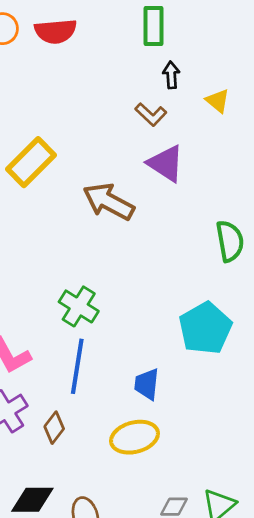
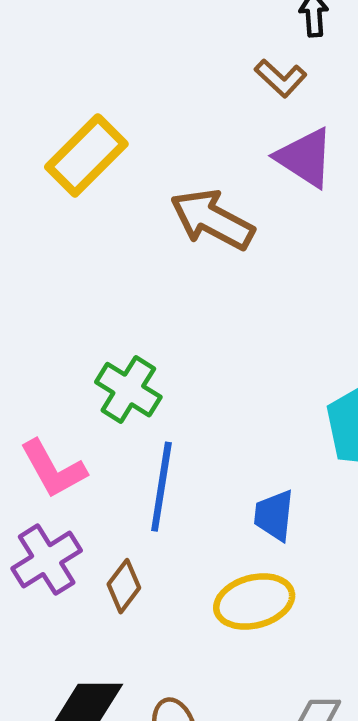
green cross: (79, 306) -> (128, 390), moved

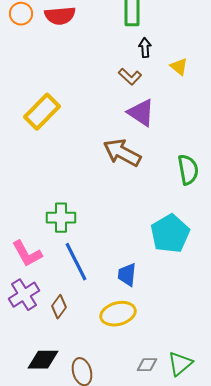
brown arrow: (212, 219) -> (122, 153), moved
green cross: (128, 390) -> (61, 218), turned -32
blue line: (161, 487) -> (76, 262), turned -36

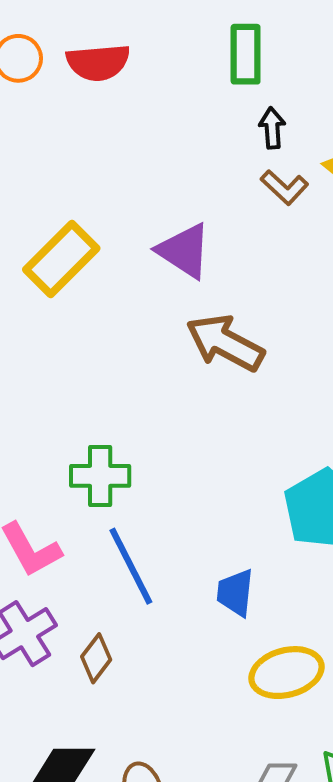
brown L-shape: (130, 77) -> (284, 187), moved
purple triangle: (141, 113) -> (184, 251), moved
yellow ellipse: (118, 314) -> (286, 673), moved

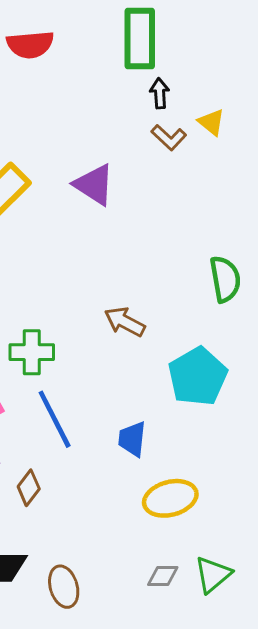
green rectangle: (246, 54) -> (140, 38), size x1.4
brown arrow: (225, 343) -> (125, 322), moved, size x0.7

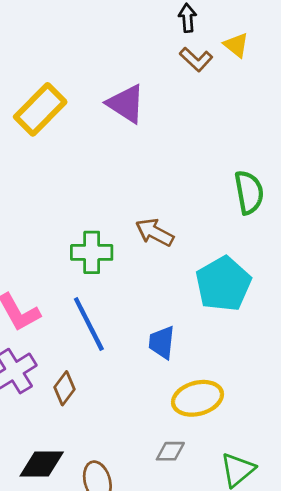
green cross: (32, 352) -> (92, 252), moved
gray diamond: (163, 576) -> (170, 451), moved

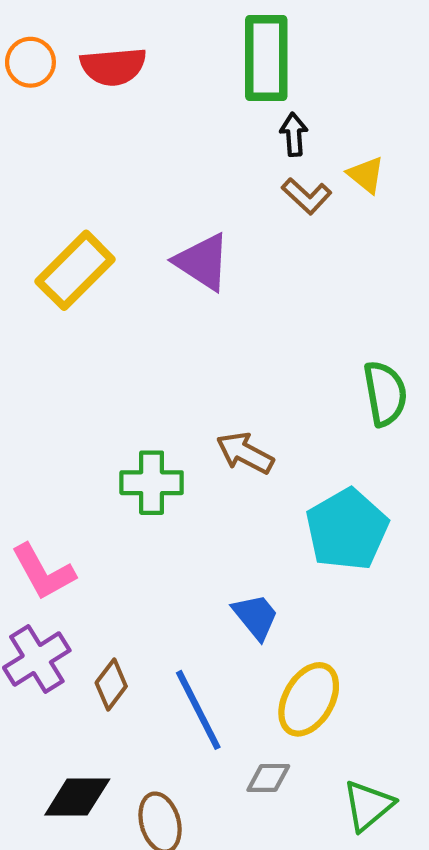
blue line: (89, 324) -> (198, 710), moved
blue trapezoid: (162, 343) -> (256, 617), turned 135
yellow ellipse: (198, 398) -> (309, 699), turned -45

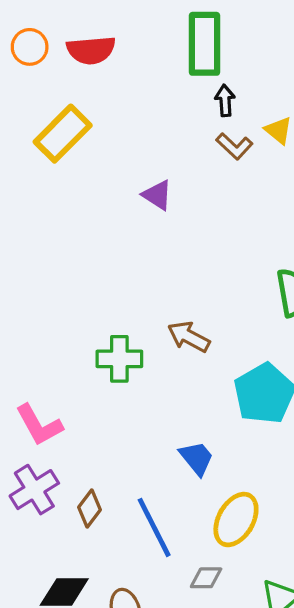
purple triangle: (203, 262) -> (157, 195), size x0.7
yellow rectangle: (75, 270) -> (63, 134), moved

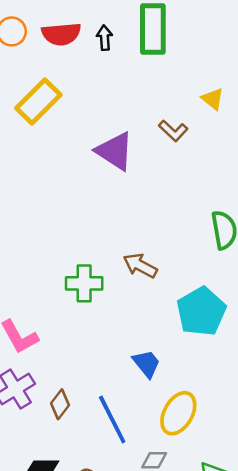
black arrow: (225, 101) -> (105, 38), moved
brown L-shape: (234, 146) -> (173, 131), moved
purple triangle: (157, 195) -> (115, 151), size x1.6

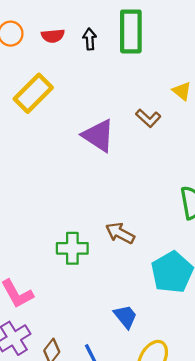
red semicircle: (61, 34) -> (53, 36), size x0.7

